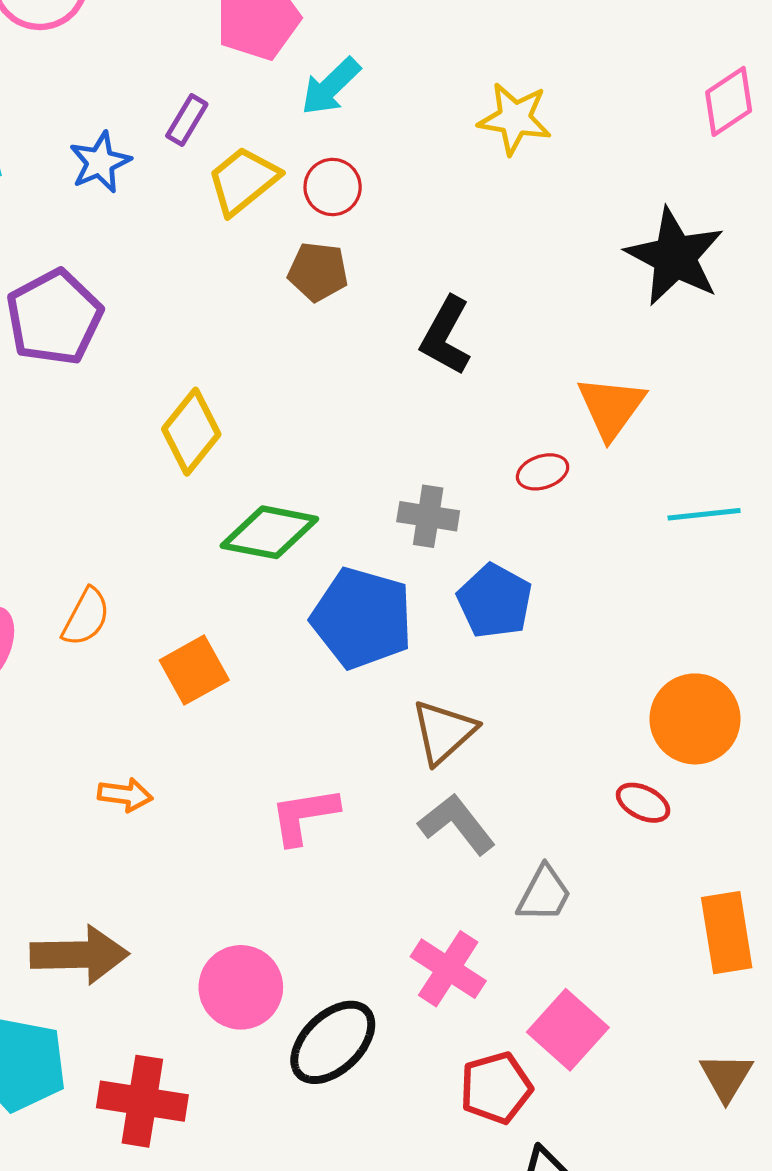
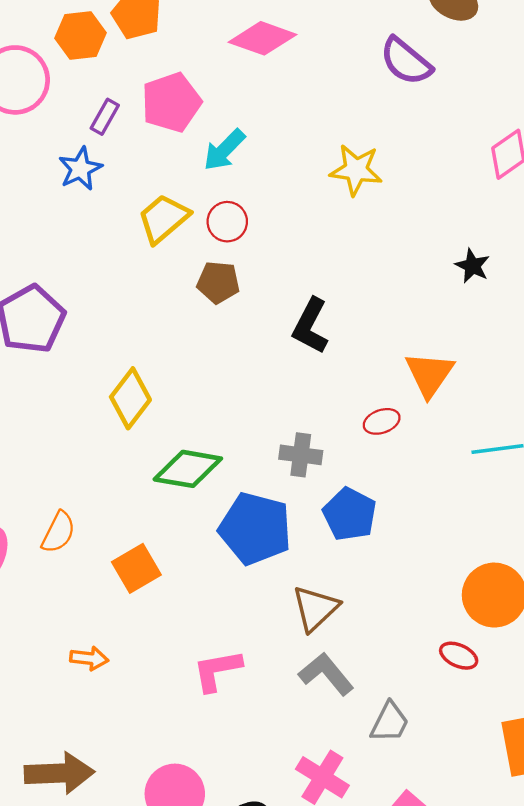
purple rectangle: (187, 120) -> (105, 117), moved
blue star: (100, 162) -> (80, 169), moved
black star: (675, 257) -> (472, 266), size x0.5

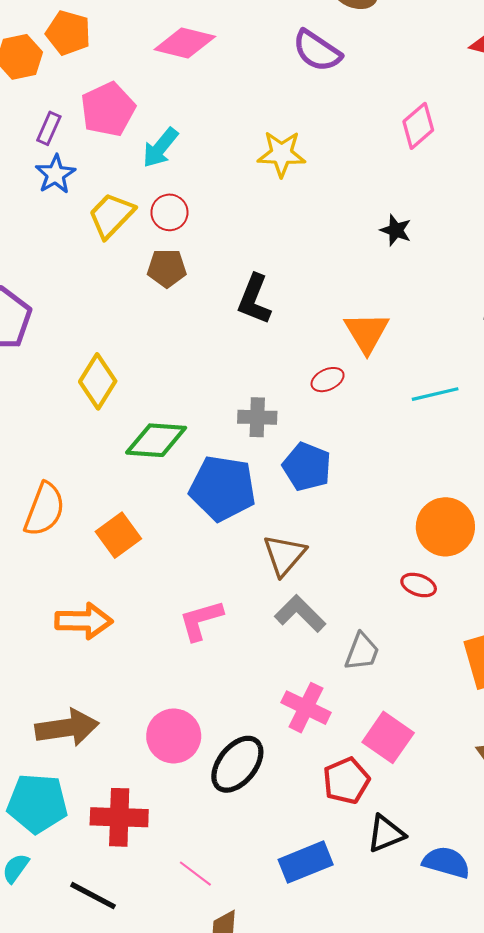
blue star: (80, 169) -> (55, 174), moved
orange semicircle: (58, 532) -> (44, 509), size x1.4
orange arrow: (89, 658) -> (84, 621), size x1.6

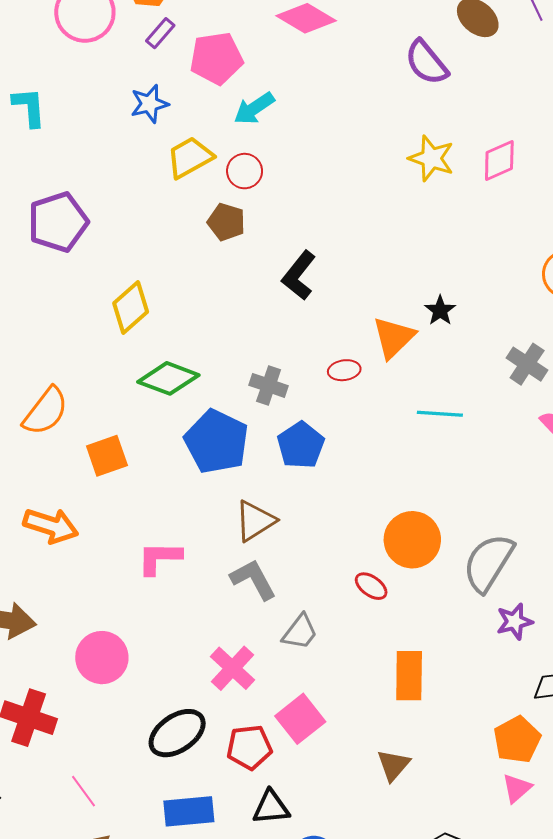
purple rectangle: (49, 128) -> (160, 33), moved
yellow star: (282, 154) -> (431, 158), moved
black star: (396, 230) -> (440, 310), moved
black ellipse: (237, 764) -> (177, 733), moved

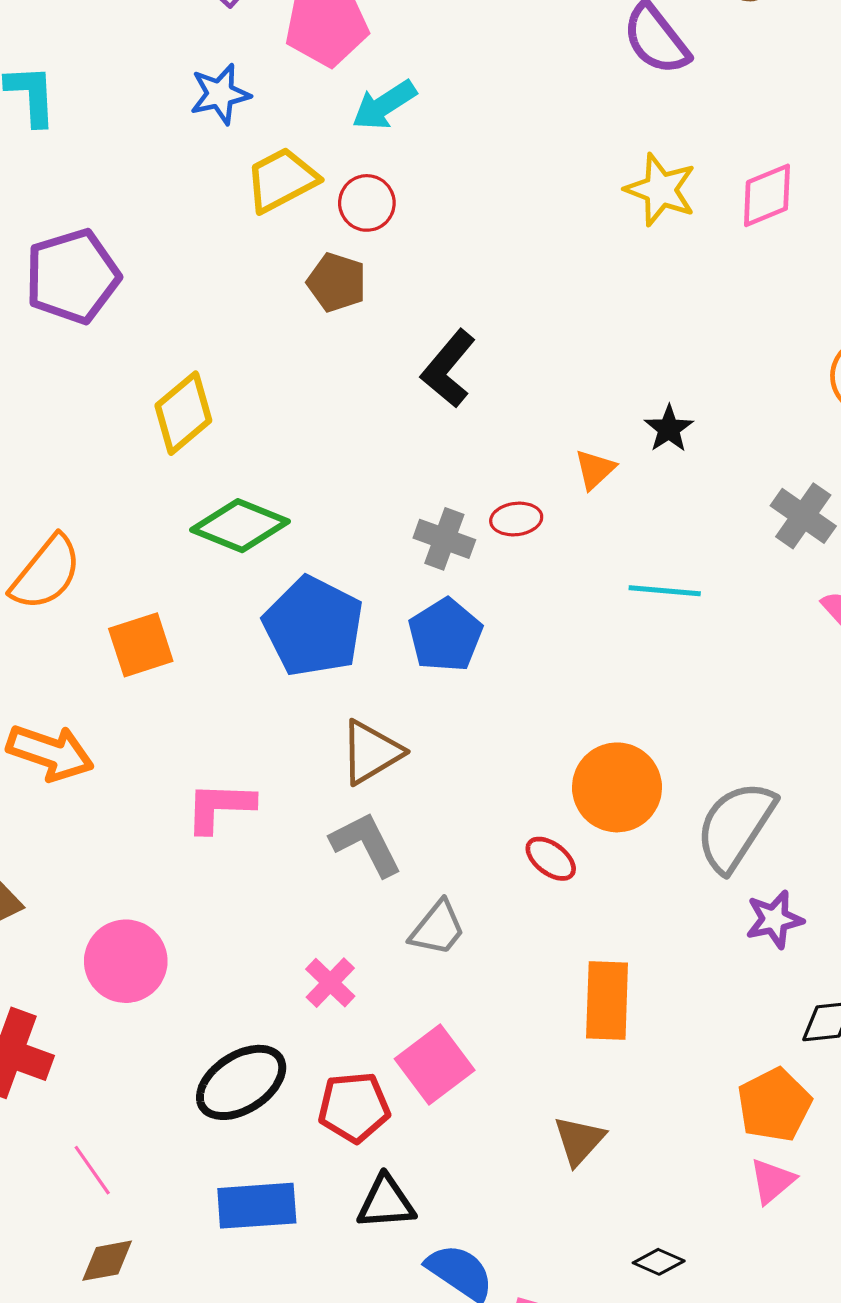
orange triangle: (394, 337) -> (595, 469), size x0.6
gray cross: (269, 385) -> (444, 539), moved
pink cross: (232, 668) -> (330, 983), size x0.7

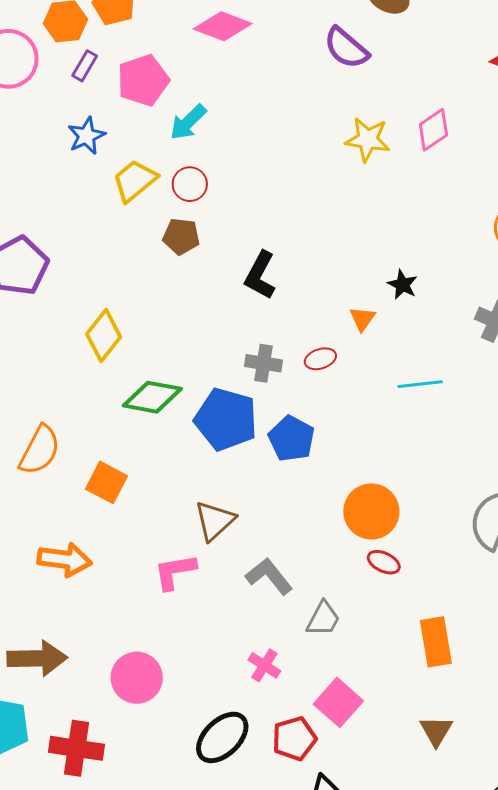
gray cross: (444, 539) -> (263, 363), moved
blue pentagon: (313, 626) -> (226, 419), moved
orange square: (141, 645) -> (107, 482), turned -33
brown triangle: (371, 752) -> (215, 521), moved
orange circle: (617, 787) -> (371, 511), moved

